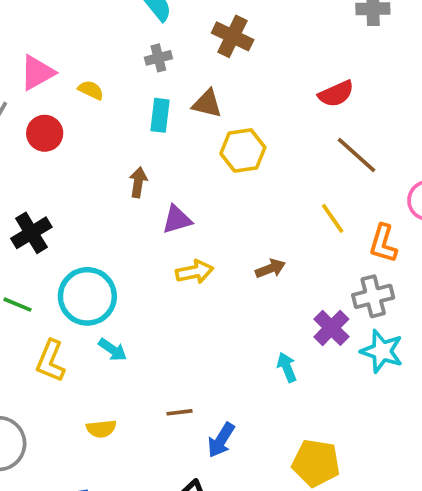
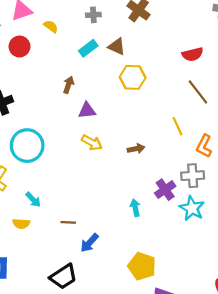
cyan rectangle: (160, 115) -> (88, 48), turned 36
yellow arrow: (195, 272) -> (92, 143), turned 30
cyan arrow: (113, 350) -> (33, 200), moved

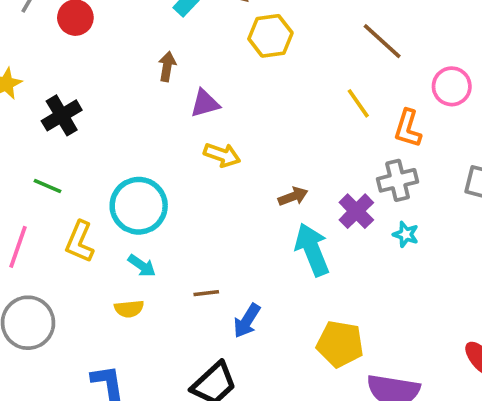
cyan circle: (27, 146) -> (139, 206), moved
brown arrow: (136, 149) -> (293, 196), moved
cyan arrow: (135, 208) -> (312, 250), size x1.8
cyan star: (192, 208) -> (406, 234), size x0.6

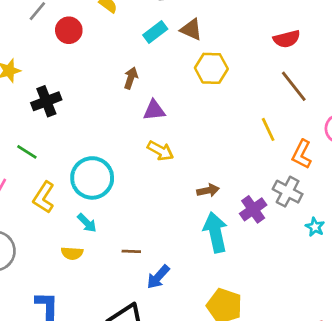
gray cross: (398, 180) -> (288, 192), turned 32
cyan star: (406, 234) -> (315, 227), moved

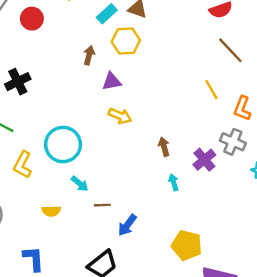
yellow hexagon: (211, 68) -> (126, 41), moved
brown arrow: (208, 190) -> (164, 147), turned -90
cyan arrow: (87, 223) -> (80, 184), moved
cyan arrow: (215, 232) -> (174, 182), size x0.5

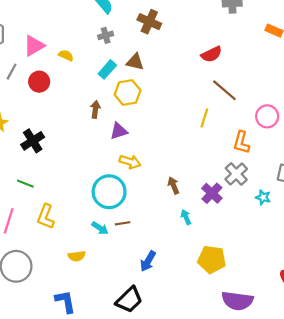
yellow line: (211, 90) -> (204, 118), moved, turned 54
gray cross: (233, 142) -> (236, 174), turned 30
cyan circle: (63, 144) -> (109, 192), moved
brown line: (102, 205) -> (123, 223), moved
yellow pentagon: (187, 245) -> (212, 259), moved

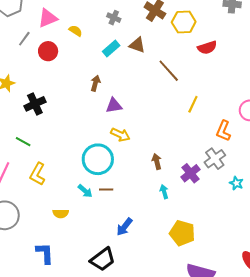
gray cross: (106, 35) -> (114, 18), turned 32
brown line: (224, 90) -> (169, 71), moved
yellow hexagon: (128, 93) -> (184, 22), moved

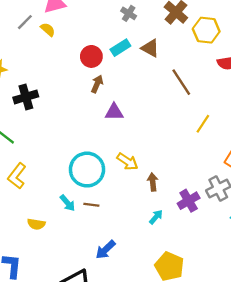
yellow semicircle: (75, 31) -> (48, 29), moved
red circle: (48, 51) -> (91, 56), moved
yellow arrow: (120, 135) -> (127, 161), moved
cyan arrow: (164, 192) -> (156, 217), turned 48

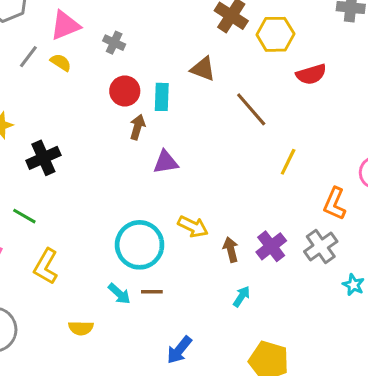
gray cross: (129, 13) -> (114, 43), moved
cyan rectangle: (120, 48) -> (162, 97), moved, turned -48
purple cross: (189, 201) -> (271, 246), moved

